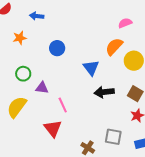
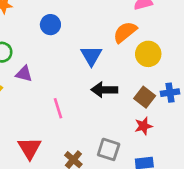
pink line: (63, 105) -> (58, 108), moved
red triangle: (53, 128) -> (30, 148), moved

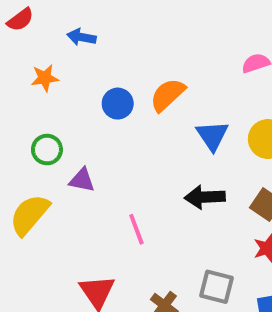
orange semicircle: (125, 32) -> (168, 95), moved
blue triangle: (91, 56) -> (212, 136), moved

